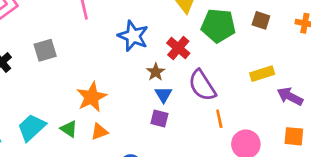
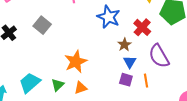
gray square: (45, 50) -> (42, 25), turned -36
orange line: (219, 119) -> (146, 81), moved
green triangle: (69, 129) -> (58, 85), turned 40

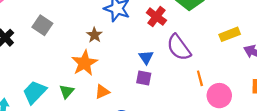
brown star: (124, 45) -> (94, 35), moved
orange line: (146, 81) -> (200, 78), moved
orange triangle: (81, 88) -> (102, 92), moved

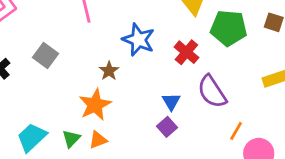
purple square: (144, 78) -> (167, 127), turned 35
orange line: (200, 78) -> (236, 131), turned 42
orange triangle: (102, 92) -> (98, 140), moved

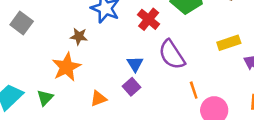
brown star: (109, 71) -> (79, 36), turned -30
orange line: (236, 131) -> (194, 90), turned -48
orange triangle: (98, 140) -> (98, 99), moved

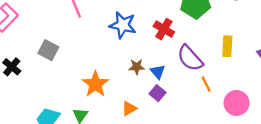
brown star: (79, 36) -> (137, 67), moved
yellow rectangle: (229, 43) -> (227, 46), moved, turned -60
orange line: (194, 90) -> (206, 84), moved

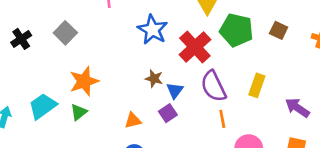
red cross: (164, 29) -> (195, 47), size x1.4
orange star: (95, 84) -> (84, 81), moved

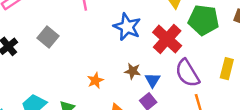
orange star: (84, 81) -> (95, 80), moved, size x0.6

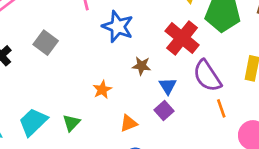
blue star: (127, 27) -> (118, 27), moved
brown star: (133, 71) -> (141, 66), moved

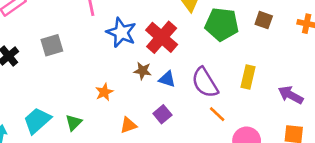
red cross: (182, 38) -> (162, 37), moved
gray square: (46, 43) -> (52, 45), turned 35
blue triangle: (168, 86) -> (167, 79), moved, turned -42
orange line: (221, 108) -> (217, 114), turned -30

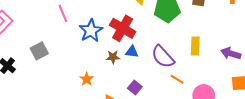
blue star: (121, 32) -> (91, 31), turned 30
blue triangle: (167, 79) -> (132, 52), moved

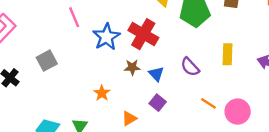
blue triangle: (132, 52) -> (156, 74), moved, turned 40
purple semicircle: (163, 57) -> (190, 67), size x0.7
orange line: (177, 79) -> (208, 103), moved

